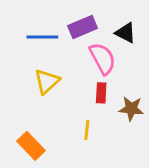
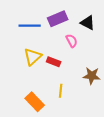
pink semicircle: (103, 59) -> (72, 41), size x0.6
red rectangle: (101, 93) -> (54, 62), moved, turned -72
orange rectangle: (31, 146) -> (35, 102), moved

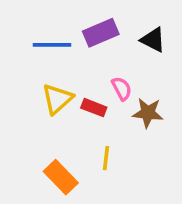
pink semicircle: (72, 41) -> (122, 88), moved
brown star: (92, 76) -> (148, 113), moved

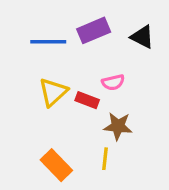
pink semicircle: (122, 88) -> (113, 82), turned 105
brown star: (148, 113) -> (118, 126), moved
yellow line: (106, 158) -> (105, 159), moved

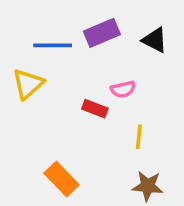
yellow triangle: (53, 92) -> (28, 84), moved
brown star: (118, 126) -> (148, 186), moved
yellow line: (105, 159) -> (139, 137), moved

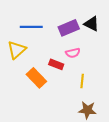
purple rectangle: (102, 33) -> (69, 28), moved
orange rectangle: (61, 179) -> (36, 78), moved

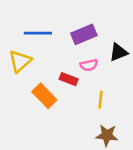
black triangle: (92, 24) -> (118, 52), moved, turned -49

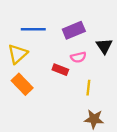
black triangle: (118, 52) -> (104, 46), turned -42
orange rectangle: (44, 96) -> (22, 84), moved

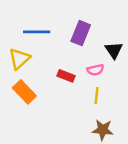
purple rectangle: (74, 30) -> (81, 33), turned -45
pink semicircle: (78, 57) -> (95, 70), moved

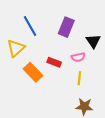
blue line: (37, 32) -> (30, 26), turned 60
orange rectangle: (24, 92) -> (33, 72), moved

